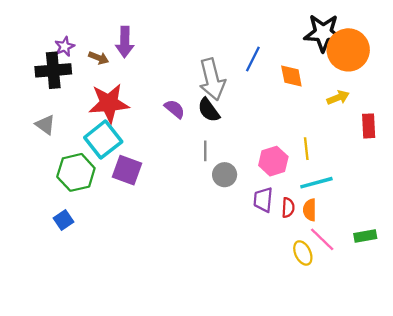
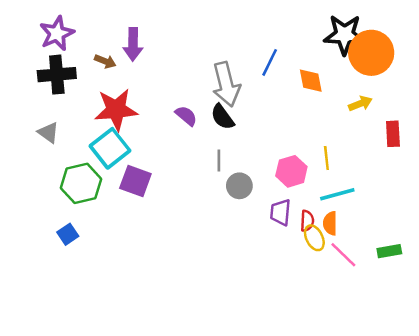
purple star: (65, 47) -> (57, 33), moved, size x1.6
yellow ellipse: (303, 253) -> (314, 238), moved

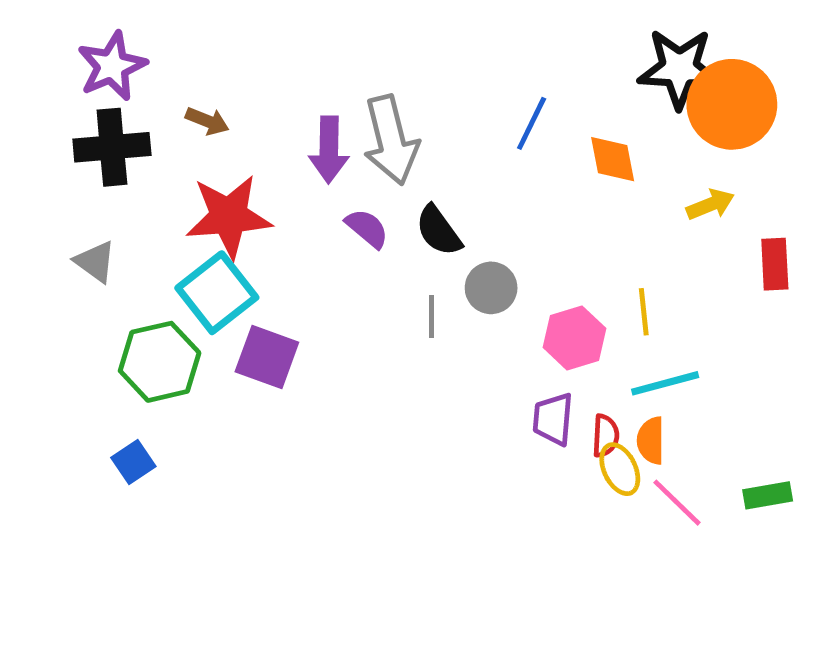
purple arrow: (133, 44) -> (329, 150), moved
gray arrow: (226, 84) -> (391, 140), moved
gray circle: (239, 186) -> (491, 288), moved

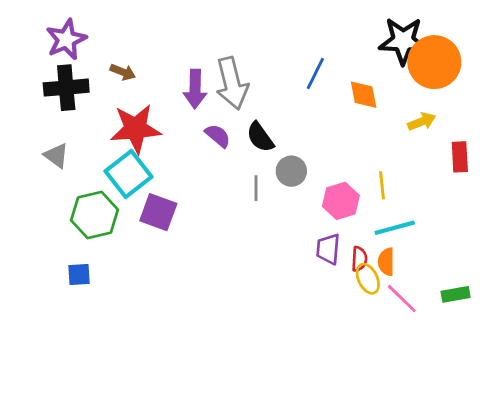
blue square: (133, 462) -> (79, 274), turned 30

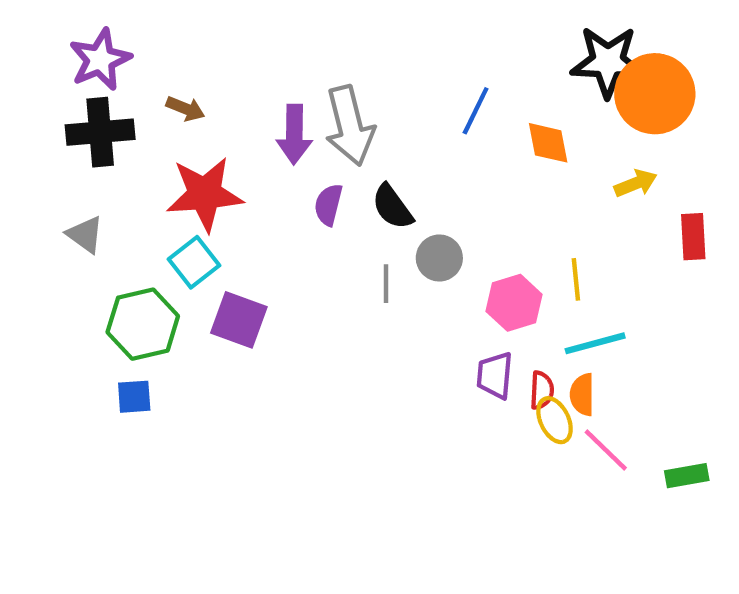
purple semicircle: (218, 136) -> (328, 205), turned -116
cyan square: (129, 174) -> (194, 262), size x0.7
blue square: (79, 274) -> (134, 397), moved
green rectangle: (456, 294) -> (687, 476), moved

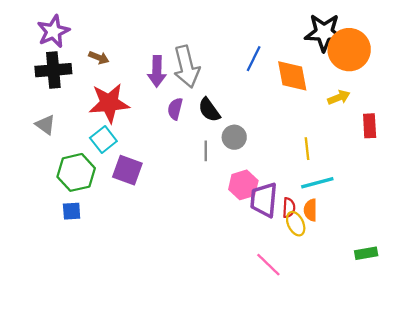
orange diamond: (548, 143) -> (292, 76), size x1.4
pink hexagon: (514, 303) -> (243, 185), moved
purple trapezoid: (495, 375) -> (264, 200), size x1.4
pink line: (606, 450) -> (268, 265), moved

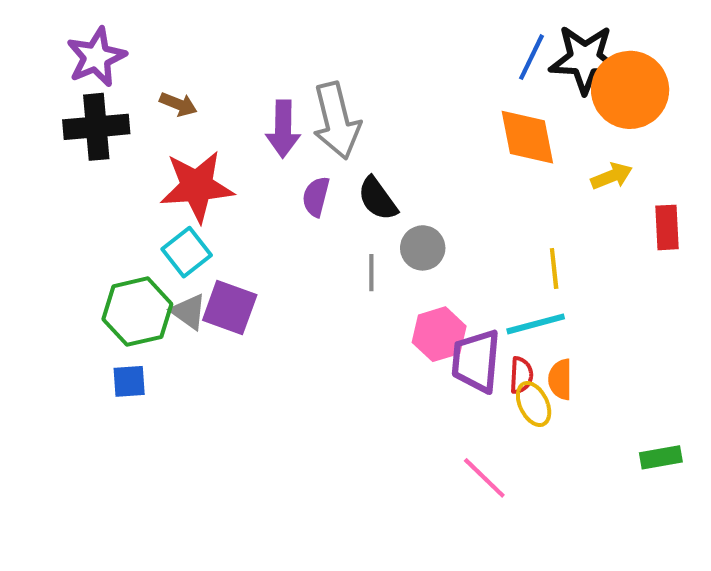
blue line: (254, 59) -> (532, 57), moved
gray triangle: (45, 125) -> (189, 312), moved
cyan line: (317, 183) -> (536, 324), moved

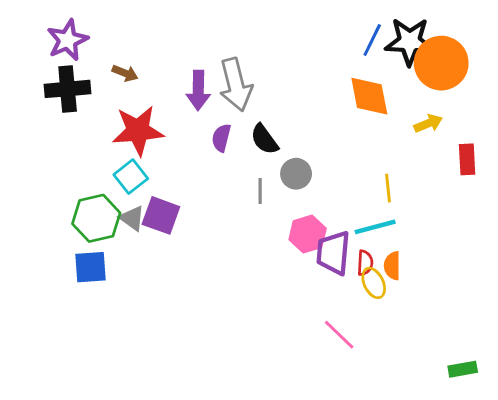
blue square: (129, 381) -> (91, 267), size x1.4
green rectangle: (661, 457) -> (463, 369), moved

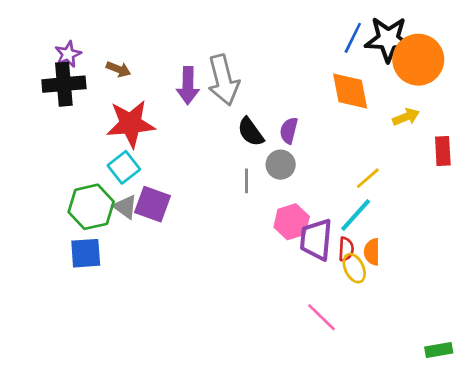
purple star: (68, 40) -> (68, 54), moved, size x0.7
purple semicircle: (221, 138) -> (289, 131), moved
yellow line: (388, 188) -> (368, 178), turned 55
cyan line: (375, 227) -> (356, 215), turned -33

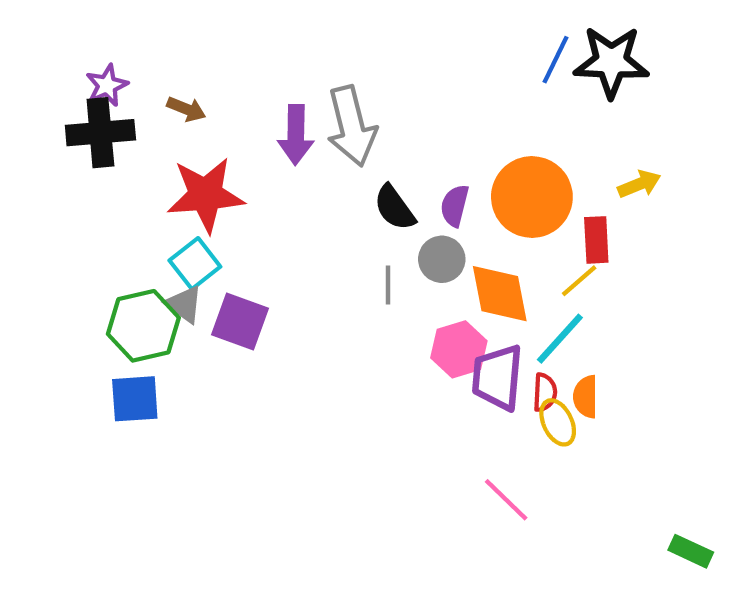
orange circle: (418, 60) -> (532, 197), moved
orange diamond: (350, 91) -> (500, 294), moved
red rectangle: (443, 151) -> (596, 240), moved
gray triangle: (125, 207) -> (184, 304), moved
green rectangle: (439, 350) -> (691, 551), turned 35

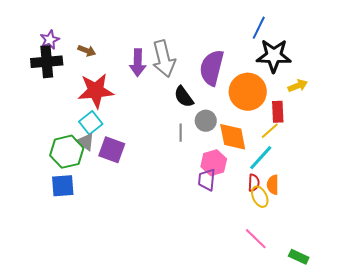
black star: (611, 62) -> (274, 56), moved
purple semicircle: (455, 206) -> (212, 68), moved, size x1.8
purple trapezoid: (498, 377) -> (207, 180), moved, size x0.7
pink line: (506, 500) -> (256, 239), moved
green rectangle: (691, 551) -> (299, 257), moved

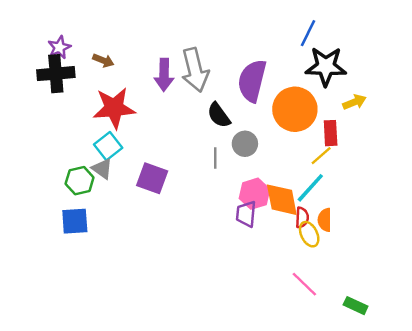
orange diamond: (233, 137) -> (282, 200), moved
purple square: (112, 150) -> (152, 178), moved
green hexagon: (67, 152) -> (80, 181), size x0.7

